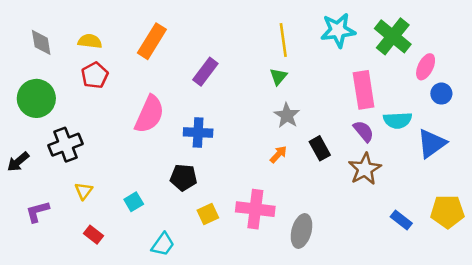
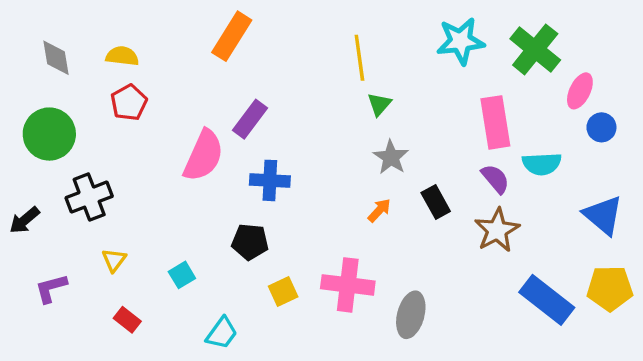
yellow line: (283, 40) -> (359, 58), moved
orange rectangle: (152, 41) -> (232, 36), moved
purple rectangle: (205, 72) -> (250, 119), moved
blue triangle: (432, 143) -> (603, 215), moved, turned -44
blue rectangle: (401, 220) -> (547, 300), size x1.8

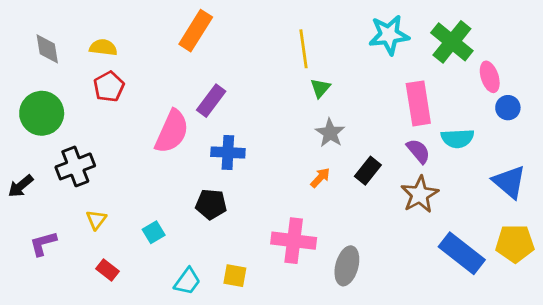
pink ellipse: (580, 91) -> (490, 77), turned -44
black rectangle: (436, 202) -> (368, 171), turned 68
yellow square: (283, 292) -> (235, 276), moved, turned 35

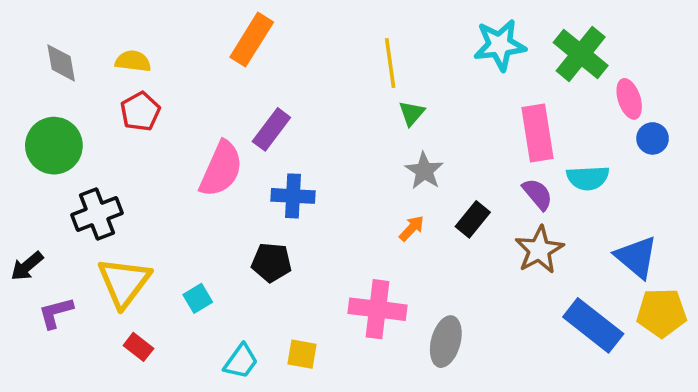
blue triangle: (509, 182) -> (636, 257), moved
black arrow: (21, 186) -> (27, 266), moved
yellow triangle: (96, 220) -> (124, 282), size x2.0

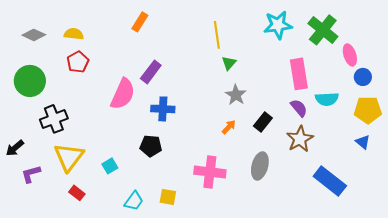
orange rectangle: (252, 40) -> (140, 22), size x0.7
gray diamond: (61, 63) -> (34, 35), turned -55
blue triangle: (636, 257) -> (363, 142), moved, size x0.6
yellow pentagon: (662, 313) -> (368, 110), moved
gray ellipse: (446, 342) -> (260, 166), moved

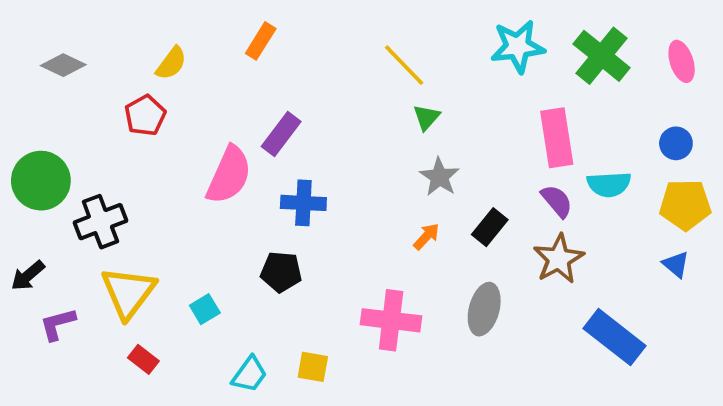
yellow semicircle: (74, 34) -> (171, 63), moved, turned 120
yellow line: (217, 35) -> (404, 65), turned -36
pink ellipse: (350, 55) -> (682, 61), moved
green circle: (30, 81) -> (41, 181), moved

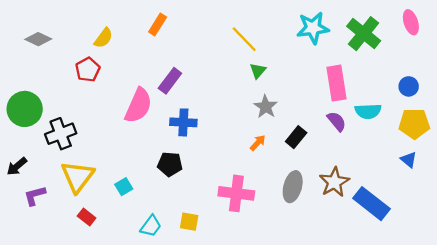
pink ellipse: (682, 61) -> (411, 22), moved
brown star: (559, 259) -> (334, 182), moved

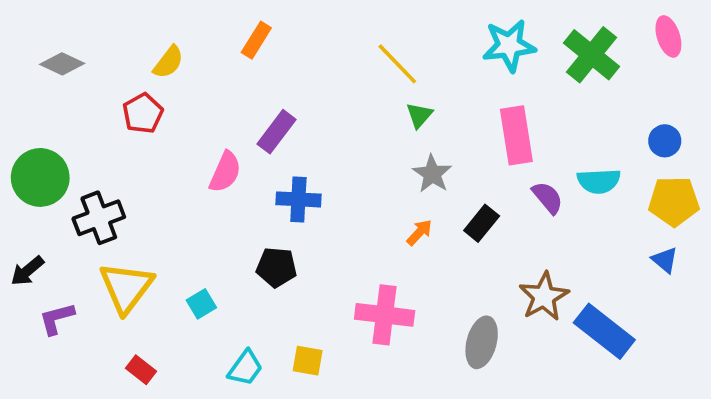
pink rectangle: (337, 83) -> (516, 135), moved
pink semicircle: (138, 106) -> (225, 172), size x0.7
gray ellipse: (293, 187) -> (482, 342), moved
red rectangle: (87, 217) -> (141, 370), moved

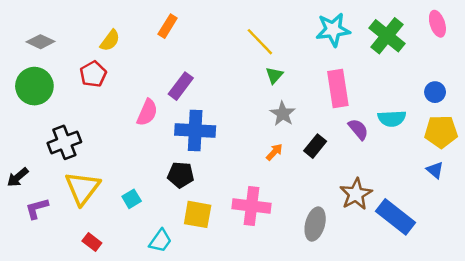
green circle: (40, 177) -> (34, 86), moved
blue cross: (298, 199) -> (195, 130), size x1.4
yellow square: (308, 361) -> (198, 214), moved, size x1.4

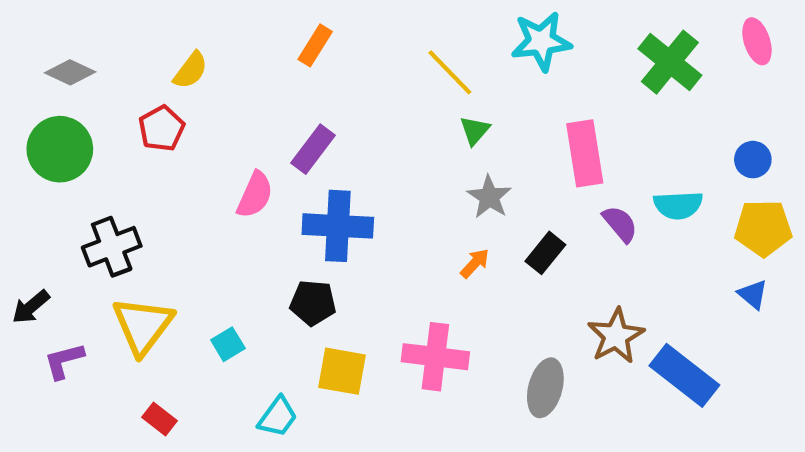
orange rectangle: (168, 26) -> (315, 45), moved
cyan star: (333, 30) -> (541, 41), moved

